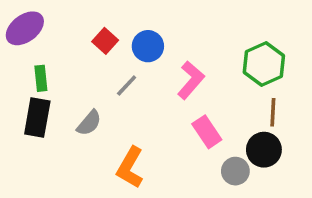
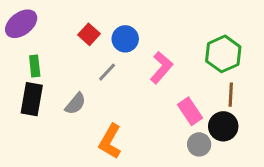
pink rectangle: (207, 132) -> (190, 111), moved

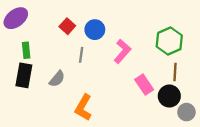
gray line: (107, 72) -> (81, 55), turned -35
gray circle: (199, 144) -> (186, 112), moved

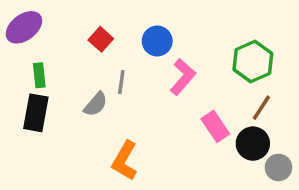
blue circle: (95, 30) -> (157, 41), moved
brown line: (175, 72) -> (261, 108), turned 30
gray semicircle: (57, 79) -> (96, 104), moved

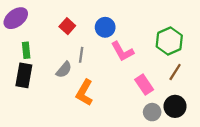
pink L-shape: (183, 77) -> (122, 51), turned 110
black circle: (253, 144) -> (175, 106), moved
orange L-shape: (125, 161) -> (85, 93), moved
gray circle: (278, 167) -> (152, 112), moved

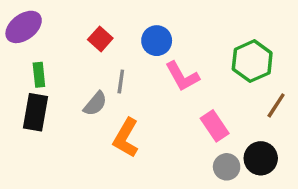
brown line: (175, 72) -> (276, 105), moved

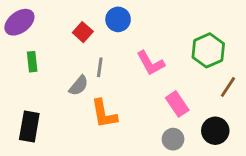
blue circle: (157, 41) -> (118, 19), moved
black rectangle: (36, 112) -> (29, 126), moved
orange L-shape: (126, 138) -> (104, 114), turned -40
gray circle: (227, 167) -> (173, 139), moved

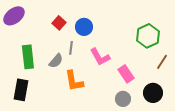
blue circle: (118, 19) -> (84, 27), moved
green rectangle: (32, 62) -> (28, 57), moved, size x1.6
pink L-shape: (150, 63) -> (100, 57), moved

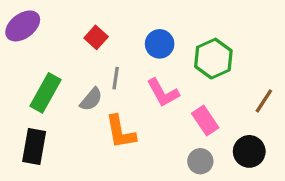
blue circle: (84, 27) -> (160, 44), moved
green hexagon: (148, 36) -> (213, 59), moved
green rectangle: (28, 57) -> (46, 93), turned 35

